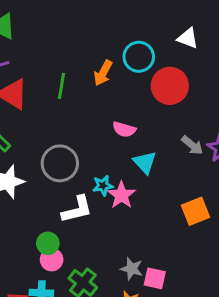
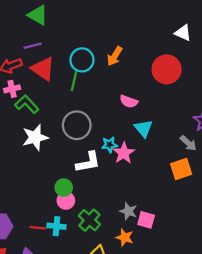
cyan circle: (139, 57) -> (82, 60), moved
green line: (61, 86) -> (74, 81), moved
gray arrow: (192, 145) -> (188, 143), moved

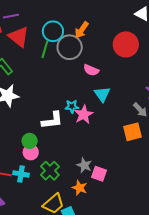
gray circle: (77, 125) -> (70, 47), moved

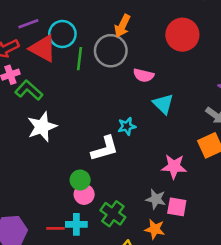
cyan circle: (53, 31) -> (62, 34), moved
pink star: (84, 114) -> (174, 166), moved, turned -30

